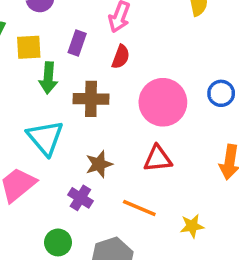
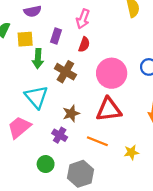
brown cross: (91, 99) -> (65, 72), turned 30
red triangle: (158, 159) -> (109, 109), size x1.4

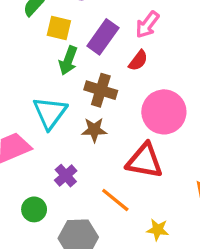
purple rectangle: (56, 36) -> (103, 37), size x1.5
brown cross: (65, 72) -> (101, 90), turned -30
brown star: (71, 113) -> (94, 130), moved

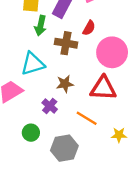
red semicircle: (138, 61) -> (89, 28), moved
cyan triangle: (50, 113) -> (33, 64), turned 45
brown star: (94, 130) -> (65, 84), moved

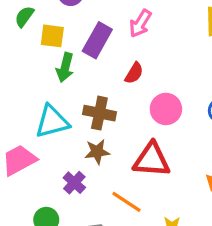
brown cross: (66, 43) -> (99, 113), moved
pink circle: (112, 52) -> (166, 109), size x0.7

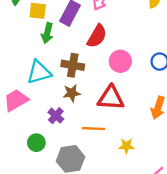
red semicircle: (134, 73) -> (97, 36), size x1.5
orange line: (126, 202) -> (94, 129), turned -30

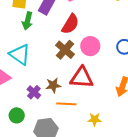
brown cross: (73, 65) -> (65, 50), moved, turned 30
cyan triangle: (39, 72) -> (20, 55), turned 50
brown star: (72, 93) -> (53, 85), moved

